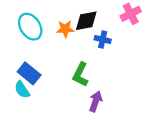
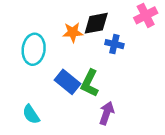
cyan ellipse: (30, 27) -> (34, 49), moved, turned 40
blue rectangle: (29, 73) -> (68, 82), moved
cyan semicircle: (22, 90) -> (31, 114), moved

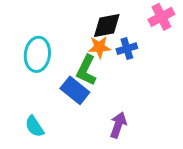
orange star: (73, 32) -> (99, 47), moved
blue cross: (114, 44) -> (127, 49), turned -30
green L-shape: (90, 83) -> (86, 70), moved

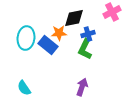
orange star: (99, 47) -> (59, 33), moved
green L-shape: (86, 70) -> (85, 49), moved
blue rectangle: (75, 90) -> (48, 45), moved

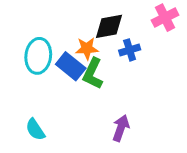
green L-shape: (85, 49) -> (93, 74), moved

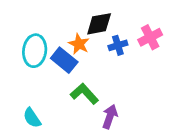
pink cross: (165, 18) -> (150, 37), moved
orange star: (87, 49) -> (79, 44), turned 30
green L-shape: (93, 74) -> (84, 94), moved, turned 112

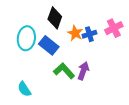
black diamond: (99, 24) -> (55, 18), moved, turned -60
orange star: (79, 44) -> (75, 33), moved
purple arrow: (110, 117) -> (83, 71), moved

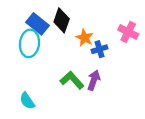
pink cross: (114, 28) -> (128, 32), turned -36
blue cross: (89, 34) -> (99, 49), moved
blue rectangle: (49, 45) -> (37, 24), moved

